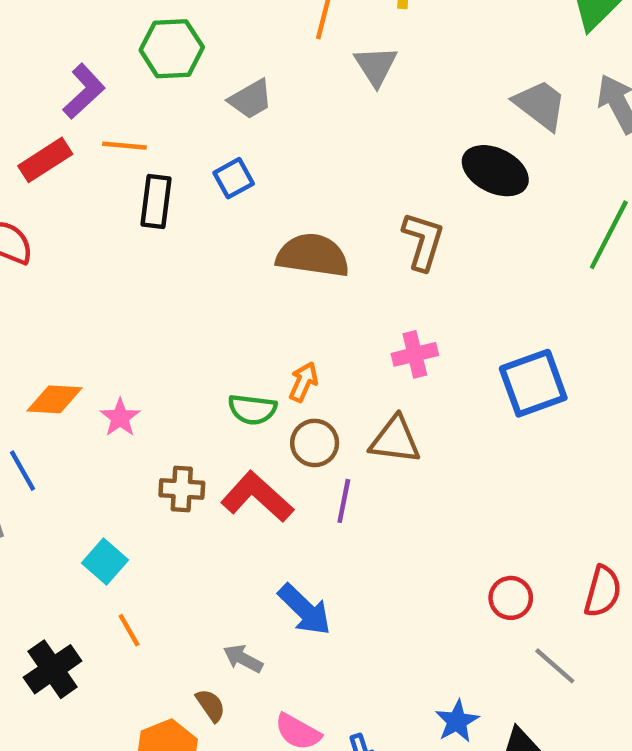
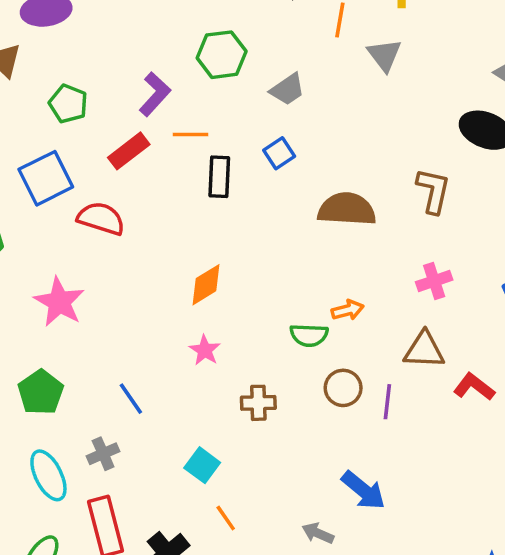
orange arrow: (303, 382) -> (348, 310), turned 56
orange diamond: (55, 399) -> (206, 285), moved, turned -30
brown circle: (315, 443) -> (343, 388), moved
red L-shape: (257, 497) -> (474, 387), moved, size x0.7

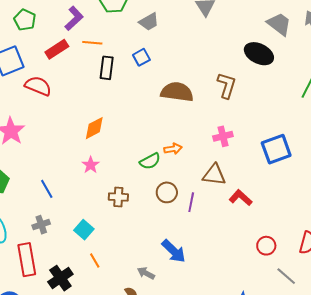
green semicircle: (309, 335) -> (150, 161), turned -35
gray cross: (103, 454) -> (41, 225), moved

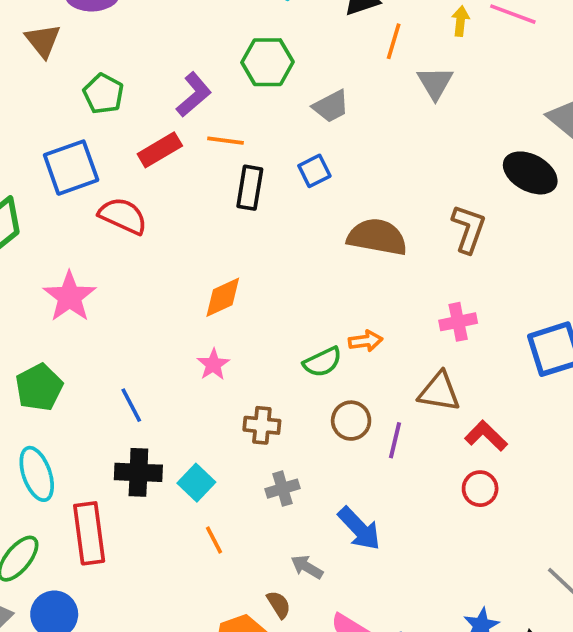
gray cross: (41, 225) -> (282, 489), moved
red circle: (266, 246) -> (480, 489), moved
black cross: (60, 278) -> (138, 472), moved, turned 35

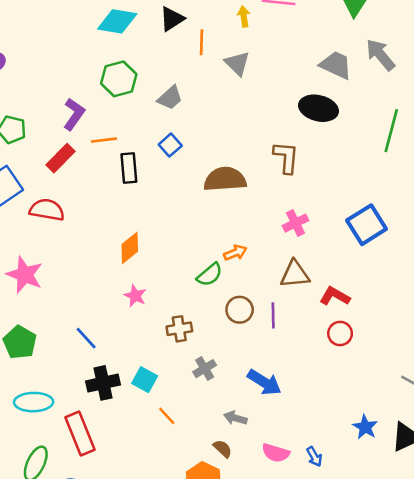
cyan ellipse: (37, 474) -> (34, 402), turned -57

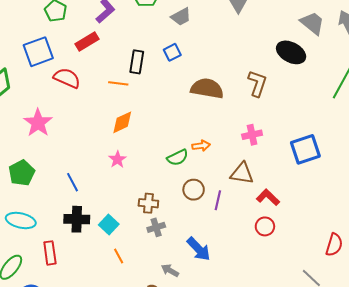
orange line: (104, 140) -> (118, 83), moved
brown cross: (179, 329) -> (148, 203), moved
red rectangle: (80, 433) -> (50, 253), size x0.7

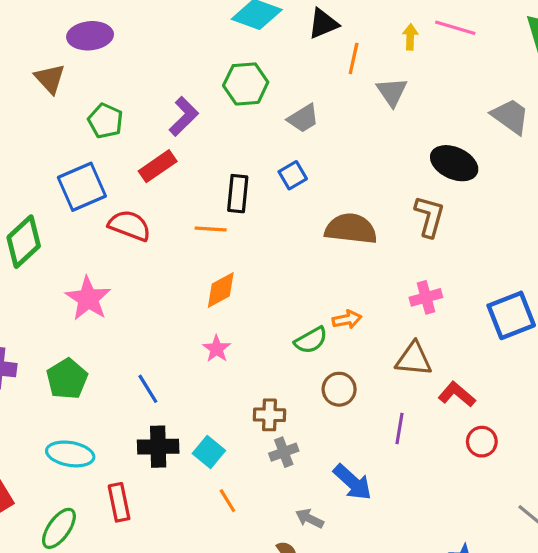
black ellipse: (291, 52) -> (454, 163), moved
purple line: (218, 200) -> (400, 428), moved
red circle: (265, 226) -> (482, 442), moved

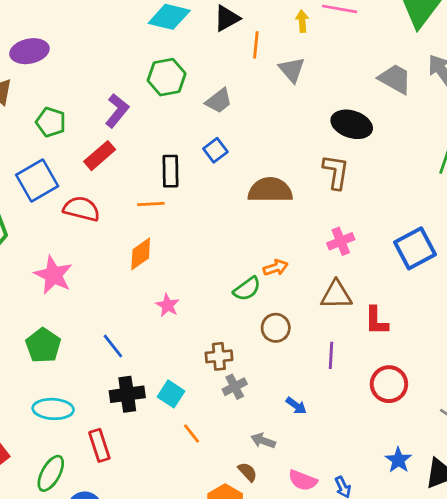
orange diamond: (221, 290) -> (141, 254), moved
red L-shape: (457, 394) -> (376, 321), turned -124
red circle: (482, 442) -> (389, 384), moved, size x1.4
blue arrow: (353, 482) -> (296, 406), size x0.6

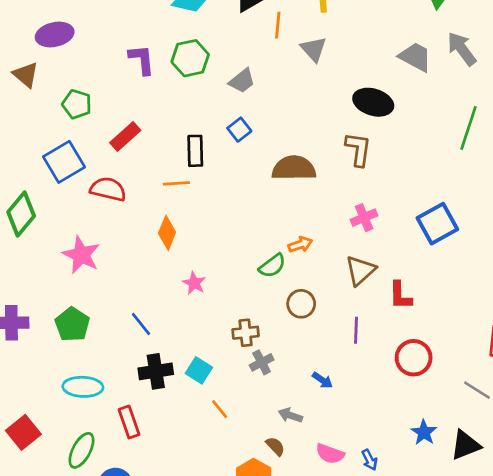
purple L-shape: (117, 111) -> (142, 60), moved, turned -44
orange diamond: (141, 254) -> (167, 233), turned -32
brown triangle: (336, 295) -> (360, 270), turned -40

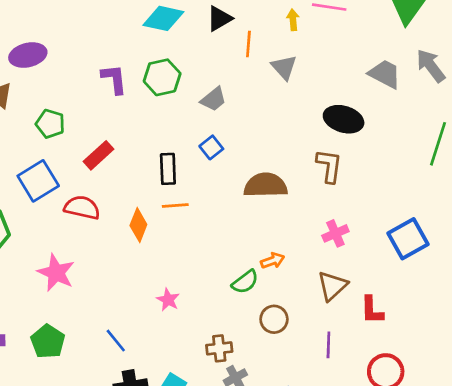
orange line: (176, 183) -> (175, 206), moved
orange diamond: (167, 233) -> (138, 225), moved

